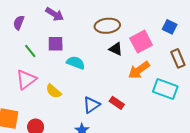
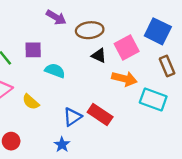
purple arrow: (55, 14) -> (56, 17), moved
blue square: (170, 27) -> (158, 31), size x1.6
orange arrow: (139, 70) -> (124, 79), turned -130
red rectangle: (117, 103) -> (100, 115), size x1.5

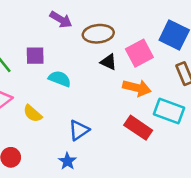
red rectangle: (100, 115) -> (138, 128), moved

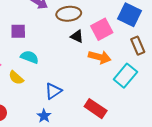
cyan semicircle: (60, 79) -> (30, 57), moved
cyan rectangle: (169, 111) -> (125, 76), turned -70
red rectangle: (138, 128) -> (96, 109), moved

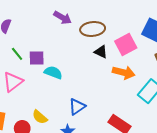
purple square: (18, 31) -> (37, 58), moved
yellow semicircle: (16, 78) -> (40, 117), moved

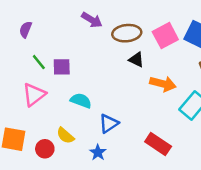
pink square: (126, 45) -> (165, 36), moved
cyan semicircle: (53, 72) -> (81, 101), moved

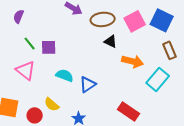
pink triangle: (34, 95) -> (26, 70), turned -45
blue triangle: (109, 123) -> (88, 84), moved

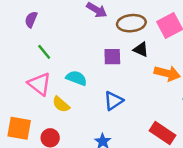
purple square: (49, 47) -> (112, 57), moved
cyan semicircle: (65, 75) -> (76, 78), moved
yellow semicircle: (52, 104) -> (61, 104), moved

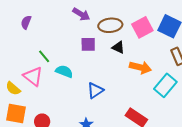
green line: (44, 52) -> (44, 56), moved
purple square: (112, 57) -> (88, 44), moved
yellow semicircle: (61, 104) -> (13, 88), moved

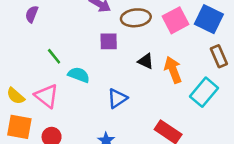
black triangle: (118, 47) -> (146, 61), moved
orange arrow: (140, 67) -> (173, 70), turned -125
pink triangle: (33, 76) -> (47, 96), moved

